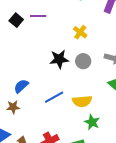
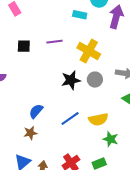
purple line: (38, 16) -> (55, 42), moved
black square: (16, 20) -> (24, 46), turned -32
yellow cross: (80, 32) -> (89, 51), size x1.6

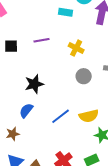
yellow cross: (89, 51) -> (76, 48), size x0.7
black star: (71, 80) -> (34, 84), moved
brown star: (30, 133) -> (13, 134), moved

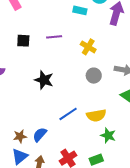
black star: (34, 84) -> (44, 80), turned 30
blue semicircle: (26, 111) -> (40, 135), moved
brown star: (13, 134) -> (20, 136), moved

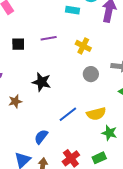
brown star: (20, 136) -> (15, 101), moved

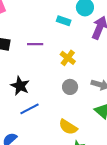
blue line: (68, 114) -> (29, 109), moved
yellow semicircle: (96, 114) -> (68, 127), turned 36

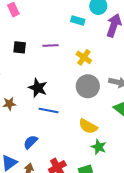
gray circle: (70, 87) -> (88, 86), size x1.5
blue line: (29, 109) -> (49, 110), turned 42

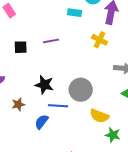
yellow cross: (84, 57) -> (100, 40), moved
gray circle: (88, 86) -> (81, 90), moved
blue semicircle: (31, 142) -> (41, 122), moved

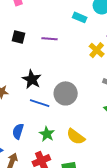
yellow semicircle: (99, 116) -> (76, 137), moved
blue semicircle: (41, 122) -> (18, 131), moved, turned -35
green star: (113, 135) -> (47, 134), moved

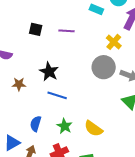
gray circle: (66, 93) -> (104, 67), moved

